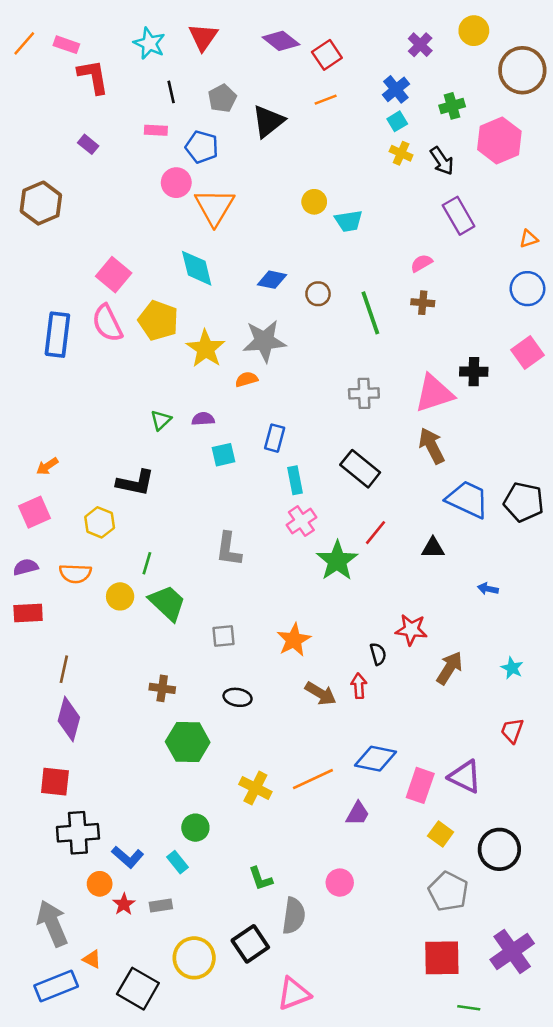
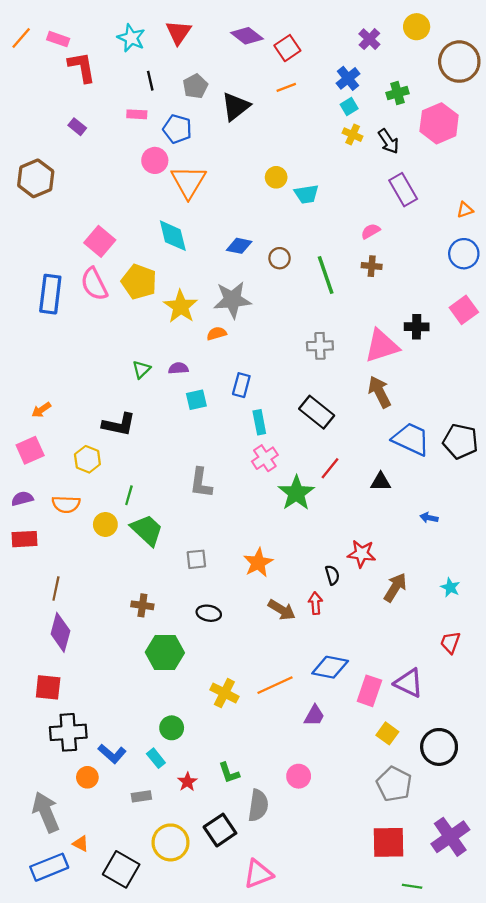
red star: (124, 904) -> (187, 782), moved

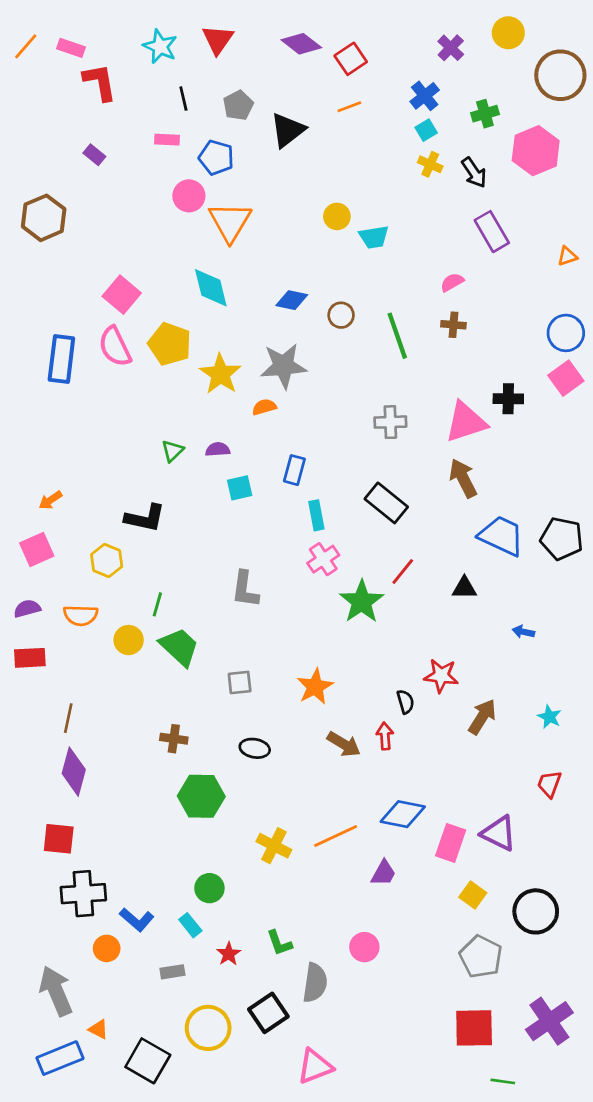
blue circle: (464, 254) -> (566, 333), moved

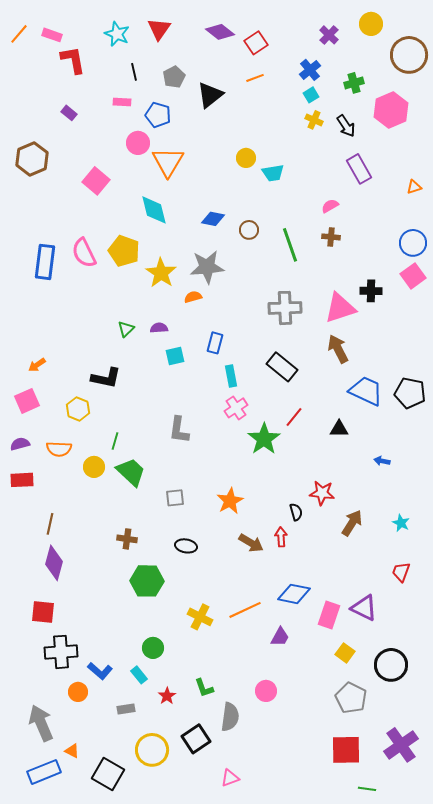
pink square: (122, 295) -> (96, 181), moved
gray cross: (390, 422) -> (285, 308), size x1.4
pink triangle: (315, 1066) -> (230, 778), size x0.7

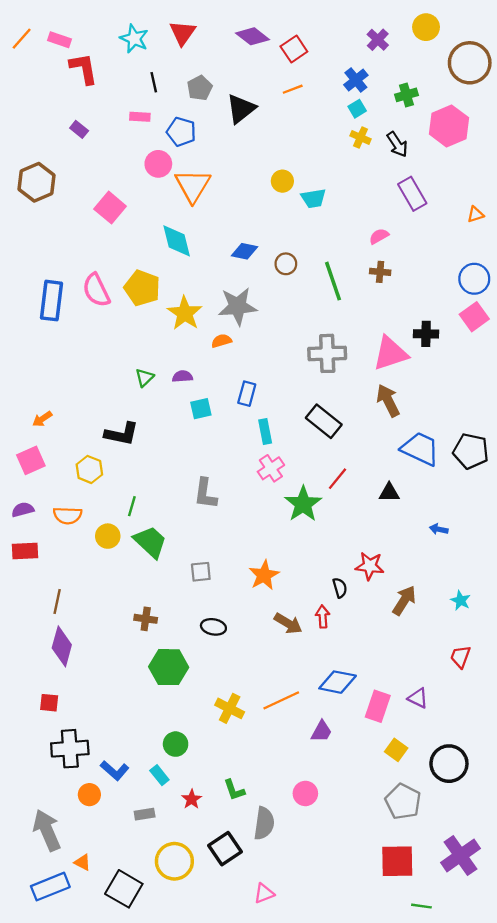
purple triangle: (364, 608) -> (418, 698), size x0.7
red square: (43, 612) -> (49, 703), size x0.7

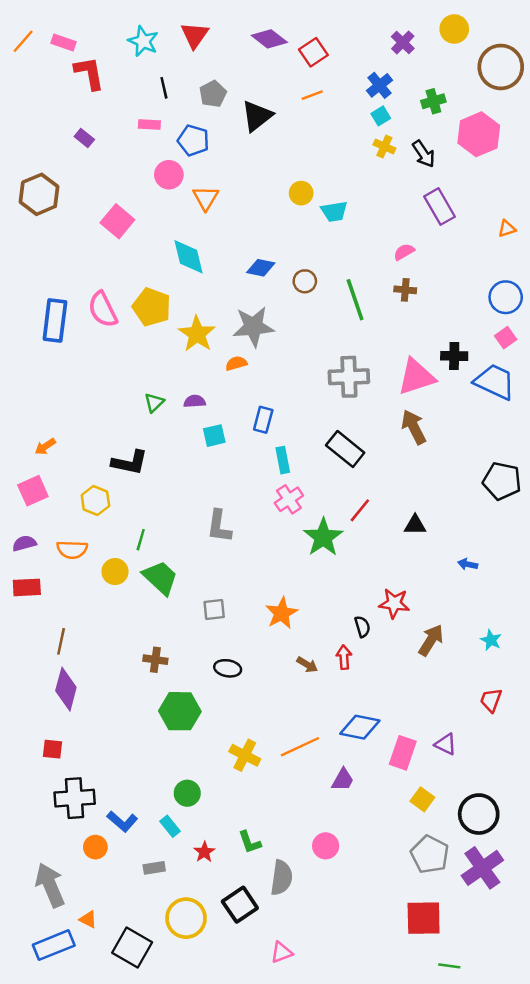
orange triangle: (193, 186) -> (206, 198), size x0.7
pink square: (474, 317) -> (506, 338), size x0.7
blue trapezoid: (420, 449) -> (495, 382), moved
brown arrow: (288, 623) -> (307, 665), size x0.7
purple cross: (460, 856) -> (482, 868), moved

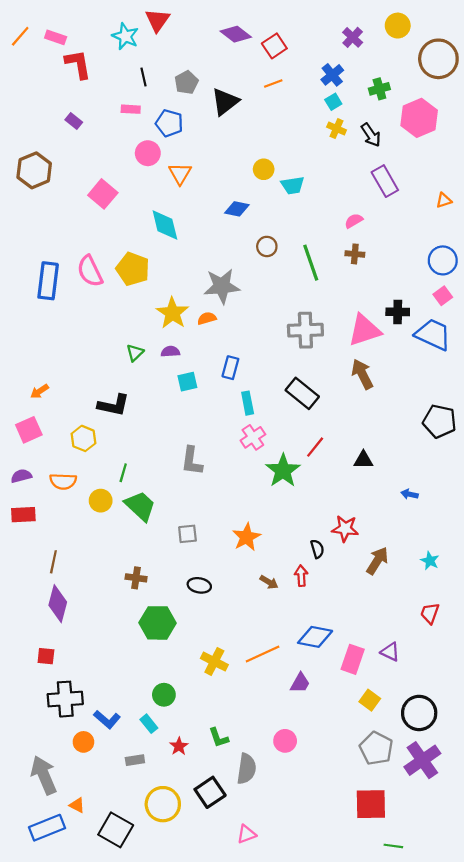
red triangle: (195, 35) -> (157, 20), moved
blue diamond: (261, 268) -> (237, 209), moved
yellow star: (197, 334) -> (172, 313), moved

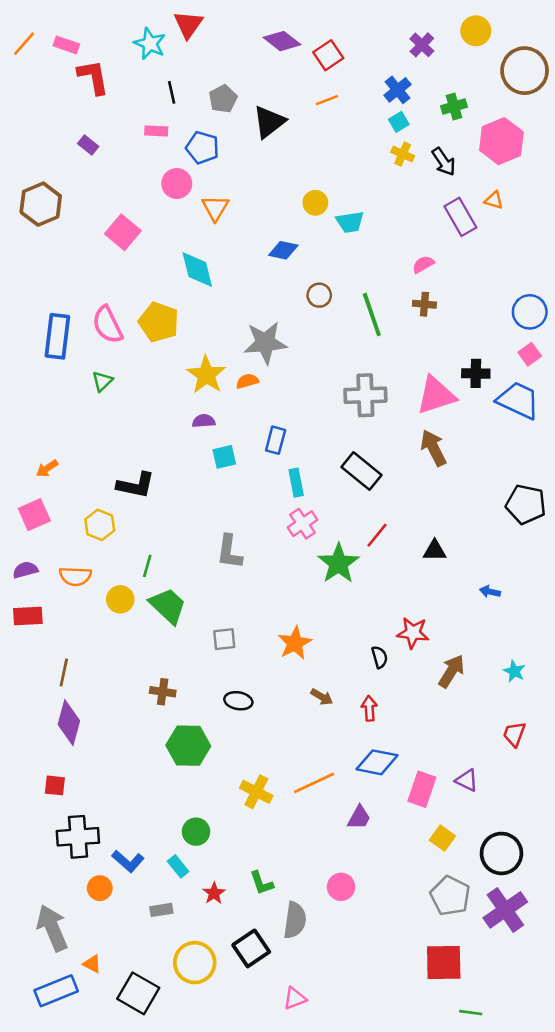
orange triangle: (444, 200) -> (494, 200), moved, turned 35
green triangle: (135, 353) -> (102, 381), moved
red arrow: (301, 576) -> (369, 708), moved

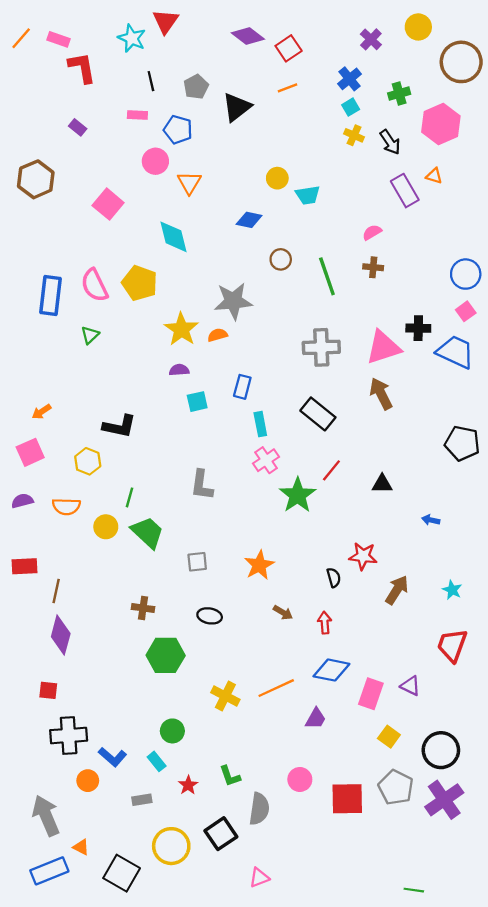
red rectangle: (28, 616) -> (25, 566), moved
red trapezoid: (514, 734) -> (452, 645), size x1.5
red square: (444, 963) -> (347, 799), moved

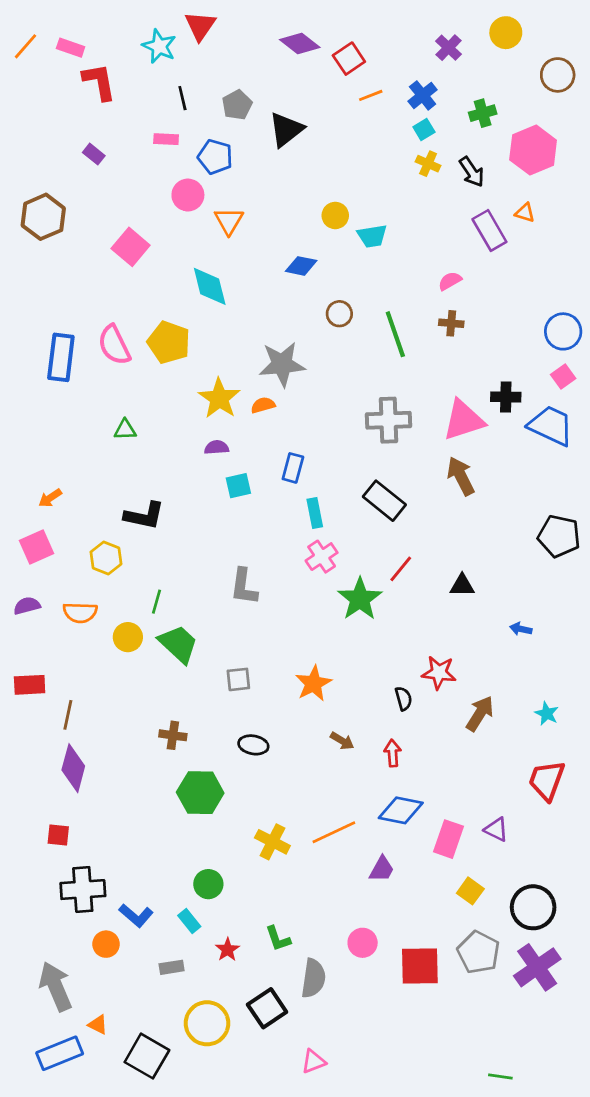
brown circle: (461, 62) -> (558, 75), size x0.7
orange line: (287, 88) -> (371, 95), moved
green triangle: (90, 335) -> (125, 430), moved, turned 42

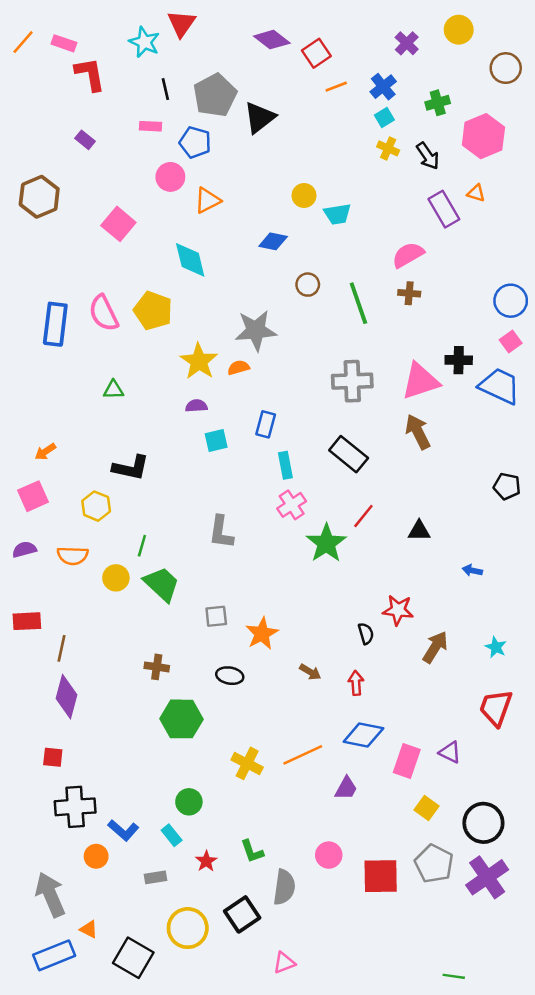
gray pentagon: (237, 105) -> (215, 95), size x1.6
orange triangle: (229, 221) -> (207, 200), turned 32
pink semicircle: (450, 281) -> (408, 255), size x1.5
black pentagon: (559, 536) -> (507, 486), size x0.7
orange star: (313, 684) -> (262, 634), moved

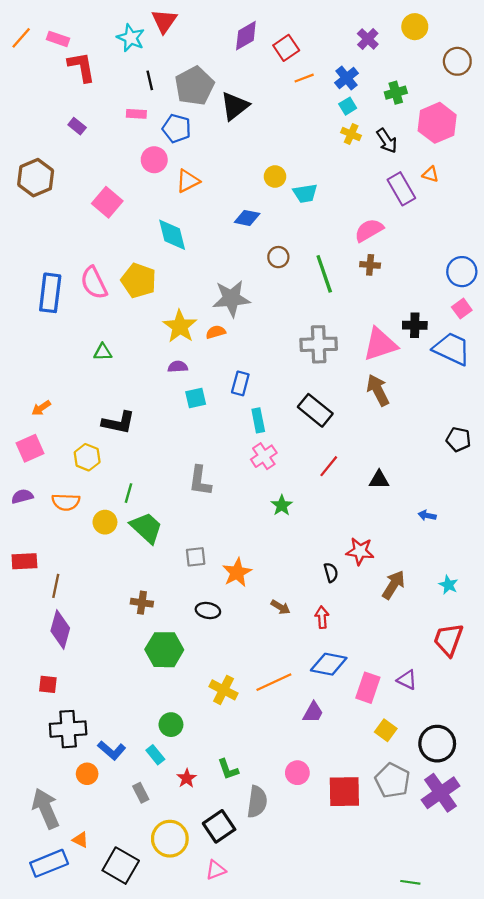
purple diamond: (272, 40) -> (246, 36), turned -68
green star: (326, 543) -> (282, 505), moved, size x0.6
gray rectangle: (156, 877) -> (141, 793), turned 72
pink triangle: (284, 963) -> (216, 870), moved

